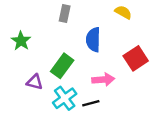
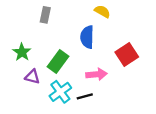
yellow semicircle: (123, 12) -> (102, 11), moved
gray rectangle: (65, 13) -> (45, 15), moved
green star: (21, 41) -> (22, 52), moved

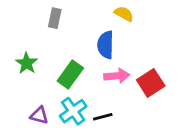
red square: (127, 55) -> (151, 83), moved
pink arrow: (96, 74) -> (117, 76), moved
purple triangle: (32, 77) -> (39, 115), moved

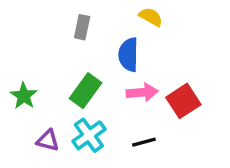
gray rectangle: (55, 18) -> (82, 27), moved
green star: (27, 63) -> (24, 96), moved
black line: (103, 117) -> (144, 142), moved

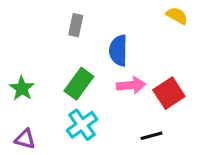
yellow semicircle: (151, 17) -> (177, 16), moved
purple triangle: (48, 140) -> (25, 139), moved
black line: (144, 142) -> (152, 136), moved

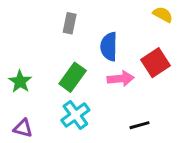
red square: (169, 93) -> (156, 63), moved

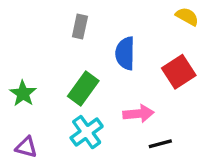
pink arrow: (121, 79) -> (139, 114), moved

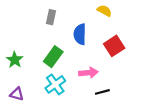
yellow semicircle: (187, 16) -> (104, 11), moved

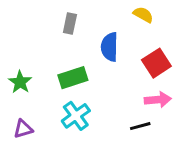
green rectangle: (53, 57) -> (73, 78), turned 36
pink arrow: (88, 73) -> (158, 100), moved
purple triangle: (17, 94) -> (23, 129), turned -32

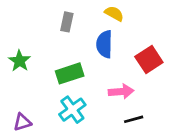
yellow semicircle: (143, 15) -> (114, 14), moved
green star: (20, 82) -> (19, 61), moved
pink arrow: (158, 100) -> (121, 92), moved

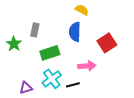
gray rectangle: (67, 22) -> (35, 30), moved
black line: (134, 119) -> (73, 85), moved
purple triangle: (22, 122) -> (26, 88), moved

